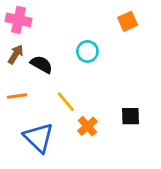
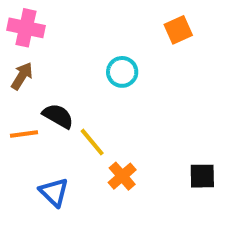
black semicircle: (41, 64) -> (58, 116), moved
black square: (130, 116) -> (202, 176), moved
blue triangle: (39, 138) -> (54, 192), size x0.7

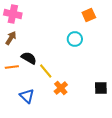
cyan circle: (122, 72) -> (75, 39), moved

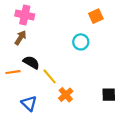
pink cross: (13, 14) -> (25, 15), moved
brown arrow: (11, 38) -> (20, 38), moved

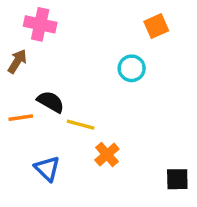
brown arrow: (20, 38) -> (17, 61), moved
yellow line: (50, 76) -> (81, 125), turned -35
black square: (109, 95) -> (177, 179), moved

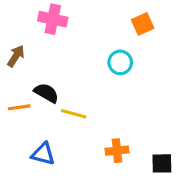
pink cross: (40, 24) -> (53, 19), moved
orange cross: (107, 155) -> (117, 151), moved, turned 35
blue triangle: (47, 169) -> (43, 154), turned -30

